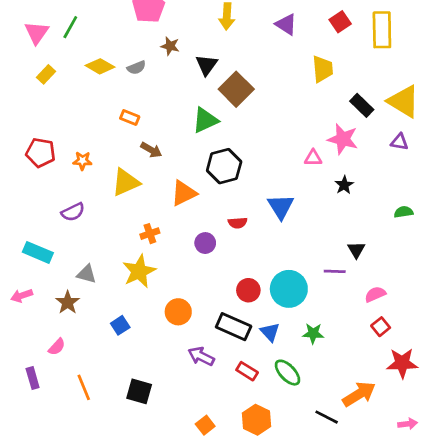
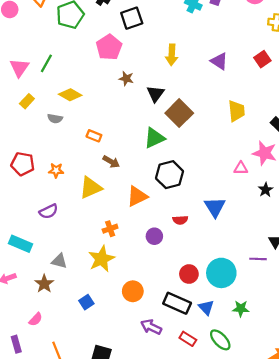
gray semicircle: (136, 68) -> (55, 119), moved, turned 32
yellow trapezoid: (323, 69) -> (236, 111), moved

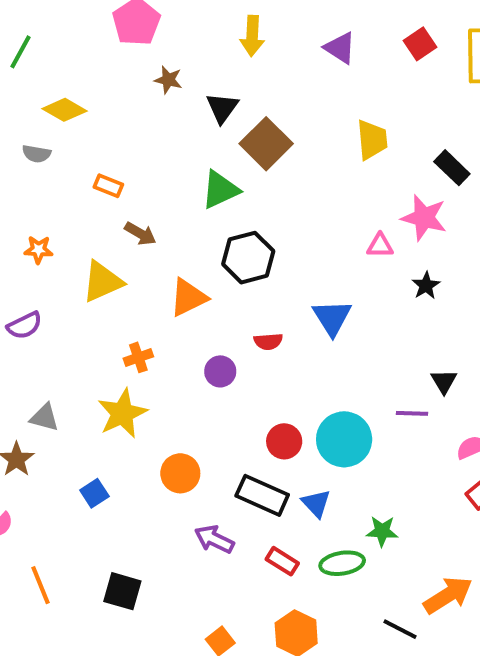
green star: (241, 309) -> (382, 531), moved
green ellipse: (220, 340) -> (342, 563), turned -55

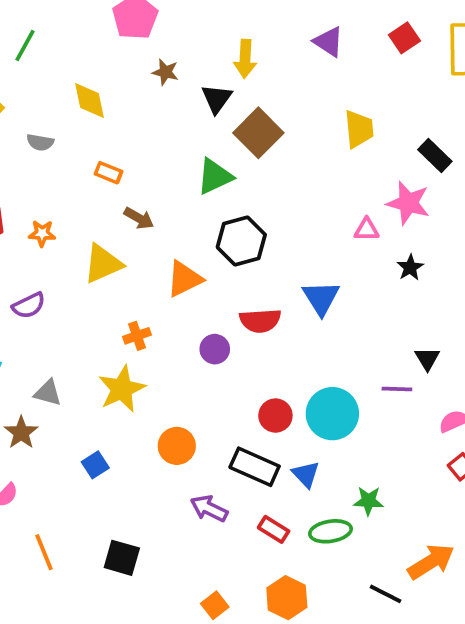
yellow arrow: (252, 36) -> (245, 59), moved
yellow diamond: (64, 110) -> (90, 101), moved, turned 48
red semicircle: (268, 341) -> (260, 321), size x1.5

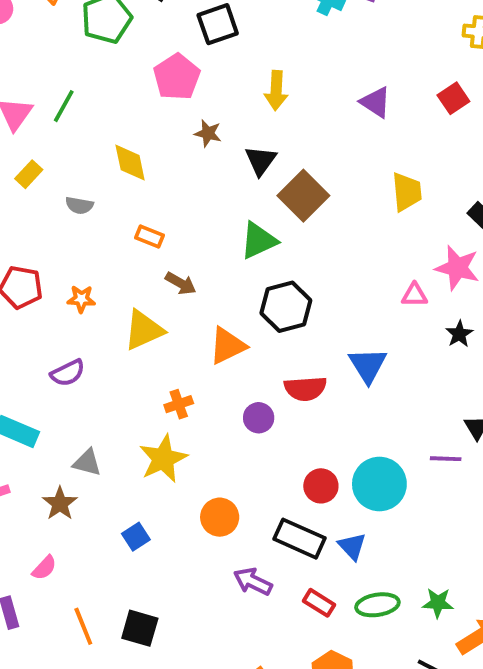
yellow arrow: (245, 59) -> (276, 90), moved
green star: (368, 501) -> (438, 603), moved
black square: (122, 558) -> (140, 628), moved

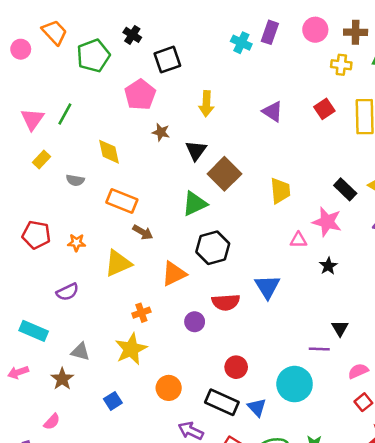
yellow trapezoid: (407, 192) -> (280, 191), moved
orange rectangle: (150, 237) -> (122, 201), size x1.6
cyan circle: (379, 484) -> (295, 384), moved

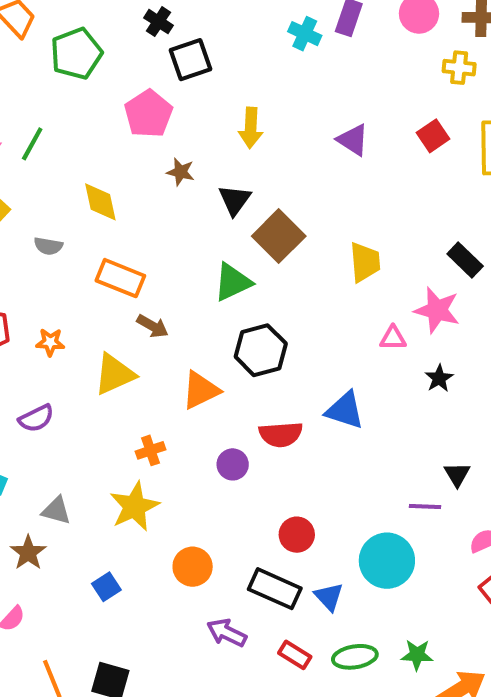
black cross: (132, 35) -> (158, 22), moved
blue triangle: (267, 287) -> (345, 410), turned -40

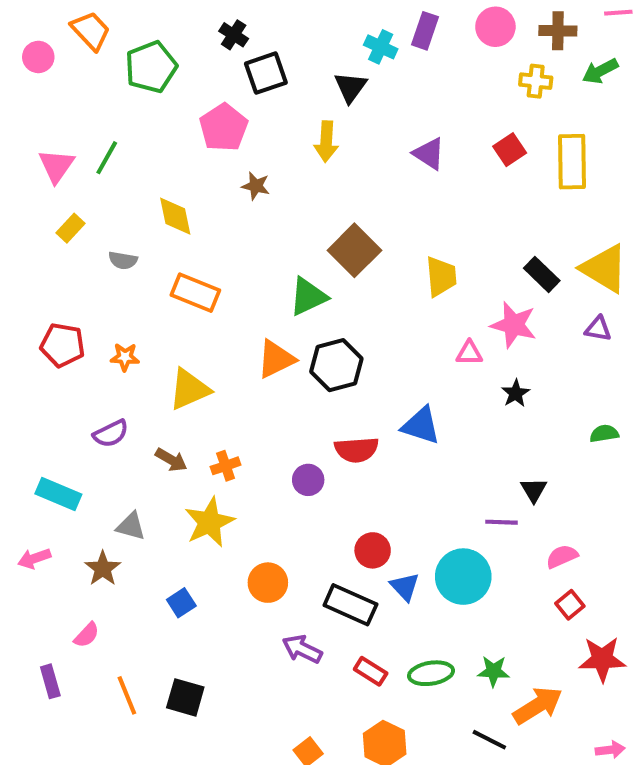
black triangle: (235, 200) -> (350, 87), moved
brown arrow: (152, 326) -> (171, 460), moved
orange triangle: (201, 390) -> (276, 359), moved
blue triangle: (329, 597) -> (405, 587), moved

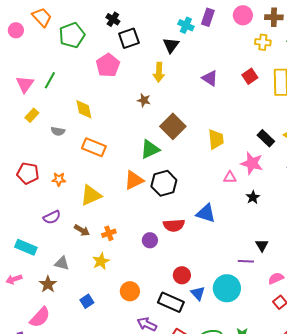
brown star: (256, 186) -> (144, 100), moved
yellow star: (209, 522) -> (101, 261), size x0.7
pink semicircle: (87, 635) -> (40, 317), size x1.6

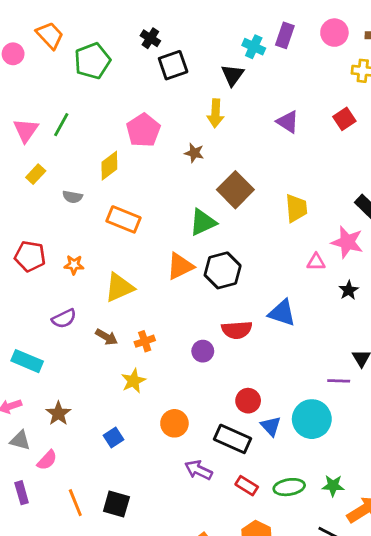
pink pentagon: (108, 65) -> (143, 130), moved
yellow diamond: (84, 109) -> (109, 166), turned 65
gray triangle: (62, 263) -> (20, 440), moved
pink semicircle: (40, 317) -> (47, 460), size x0.7

